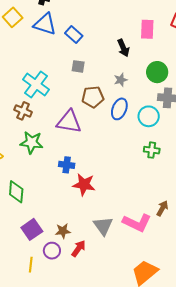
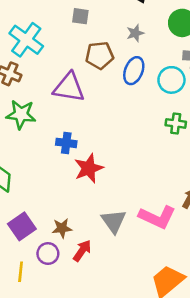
red star: (84, 185) -> (89, 168), turned -30

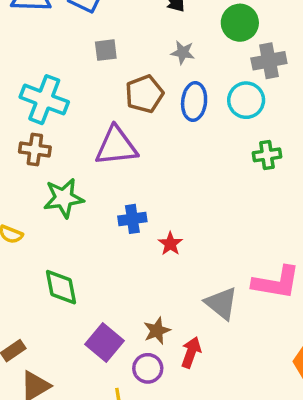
gray star: (135, 33) -> (183, 53), turned -30
red star: (89, 168) -> (170, 244), size x0.6

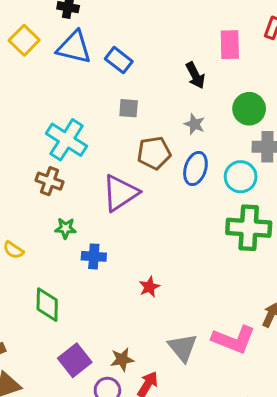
purple triangle: (116, 146) -> (120, 193), turned -39
green cross: (267, 155) -> (249, 228), size x1.8
green star: (64, 198) -> (66, 228), size x0.6
blue cross: (132, 219) -> (94, 256), moved

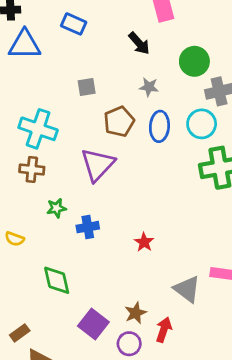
blue rectangle: (119, 60) -> (74, 24), moved

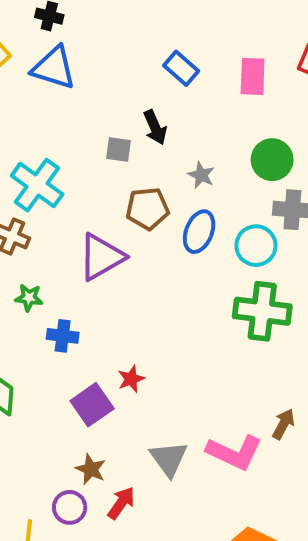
blue rectangle: (74, 24) -> (181, 68), moved
black arrow: (139, 43) -> (155, 127), moved
brown star: (136, 313) -> (91, 469), turned 30
purple square: (93, 324) -> (92, 405), moved

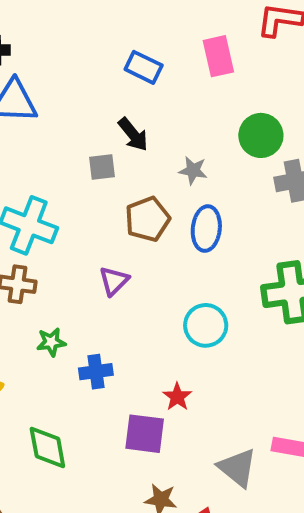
cyan circle: (256, 246) -> (206, 325), moved
purple triangle: (101, 257) -> (114, 281), size x0.6
purple square: (92, 405) -> (145, 434), turned -33

